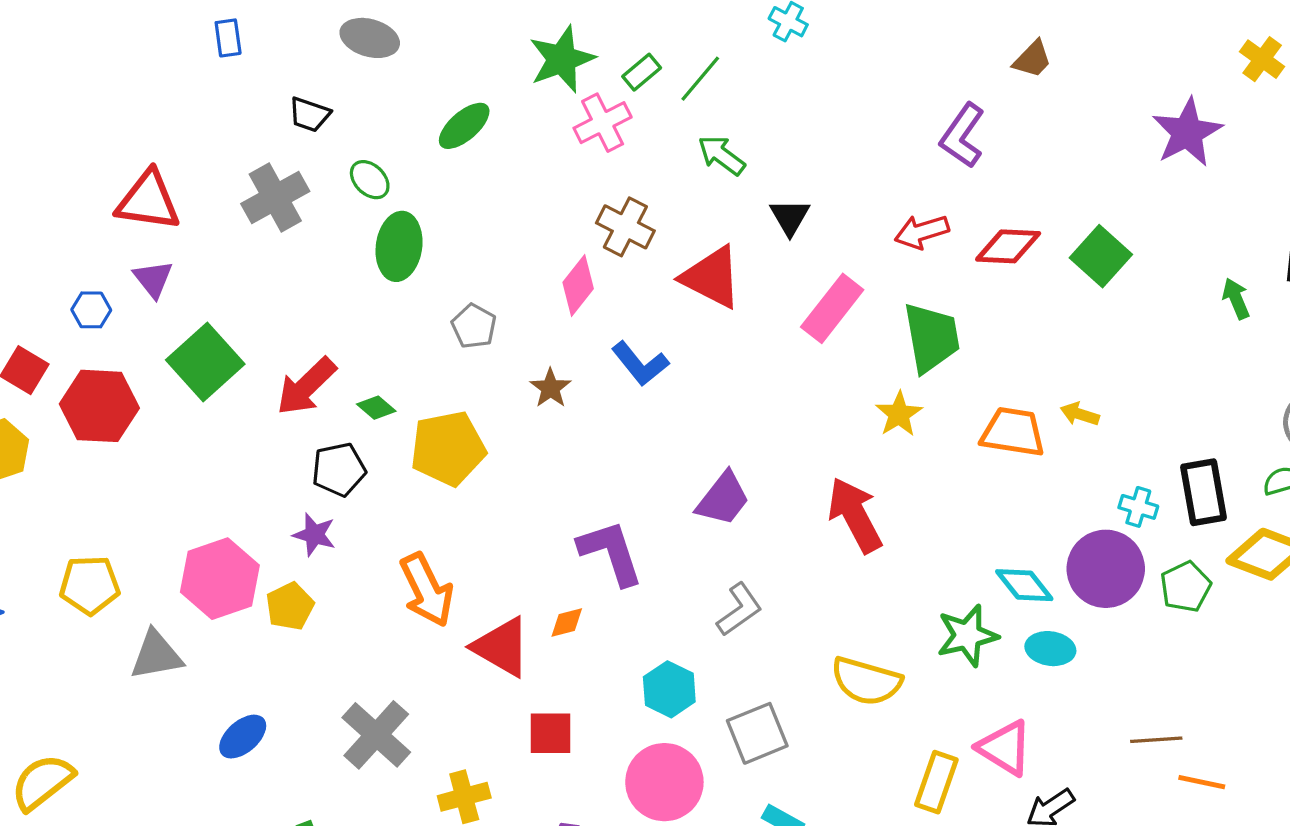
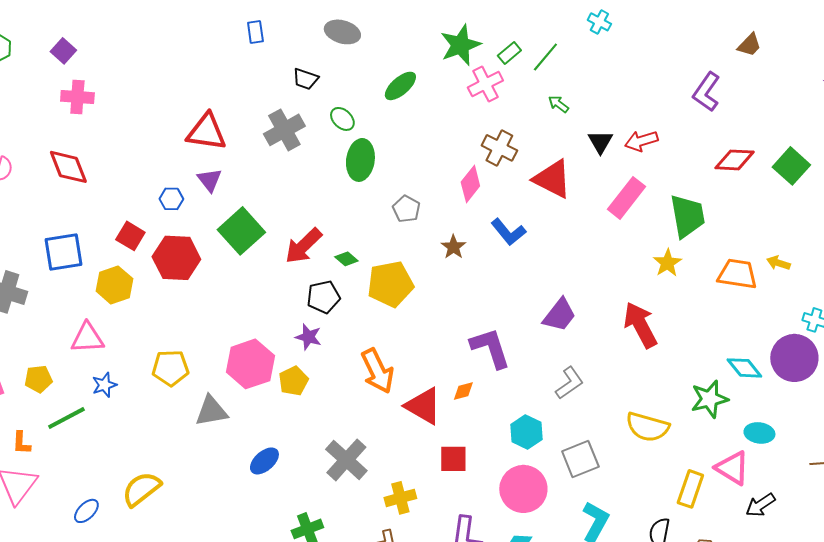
green arrow: (721, 155) -> (558, 104), size x0.7
red arrow: (922, 232) -> (641, 141), moved
cyan ellipse: (1050, 649) -> (759, 433), moved

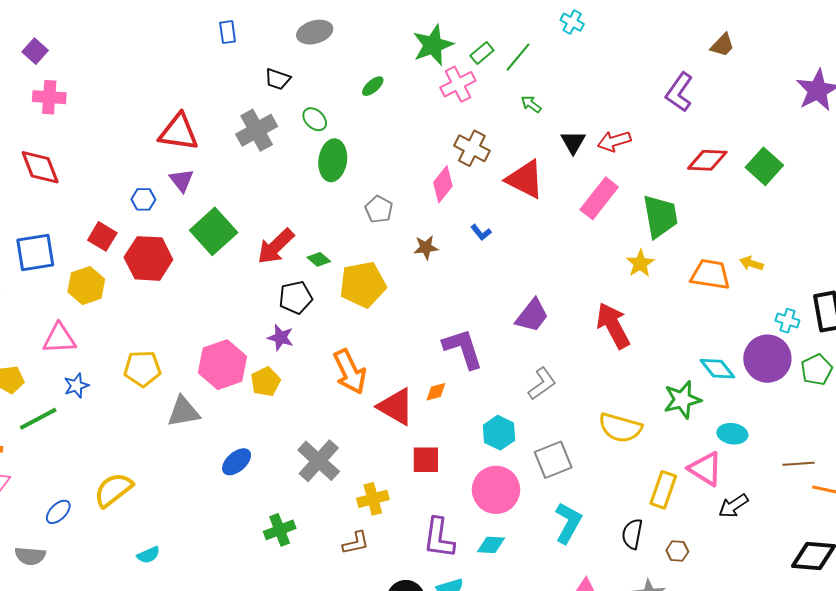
gray ellipse: (342, 32) -> (315, 32), turned -32
green ellipse: (400, 86) -> (373, 86), size x0.7
blue L-shape: (508, 232) -> (481, 232), size x0.6
brown star: (453, 247) -> (426, 247), turned 30

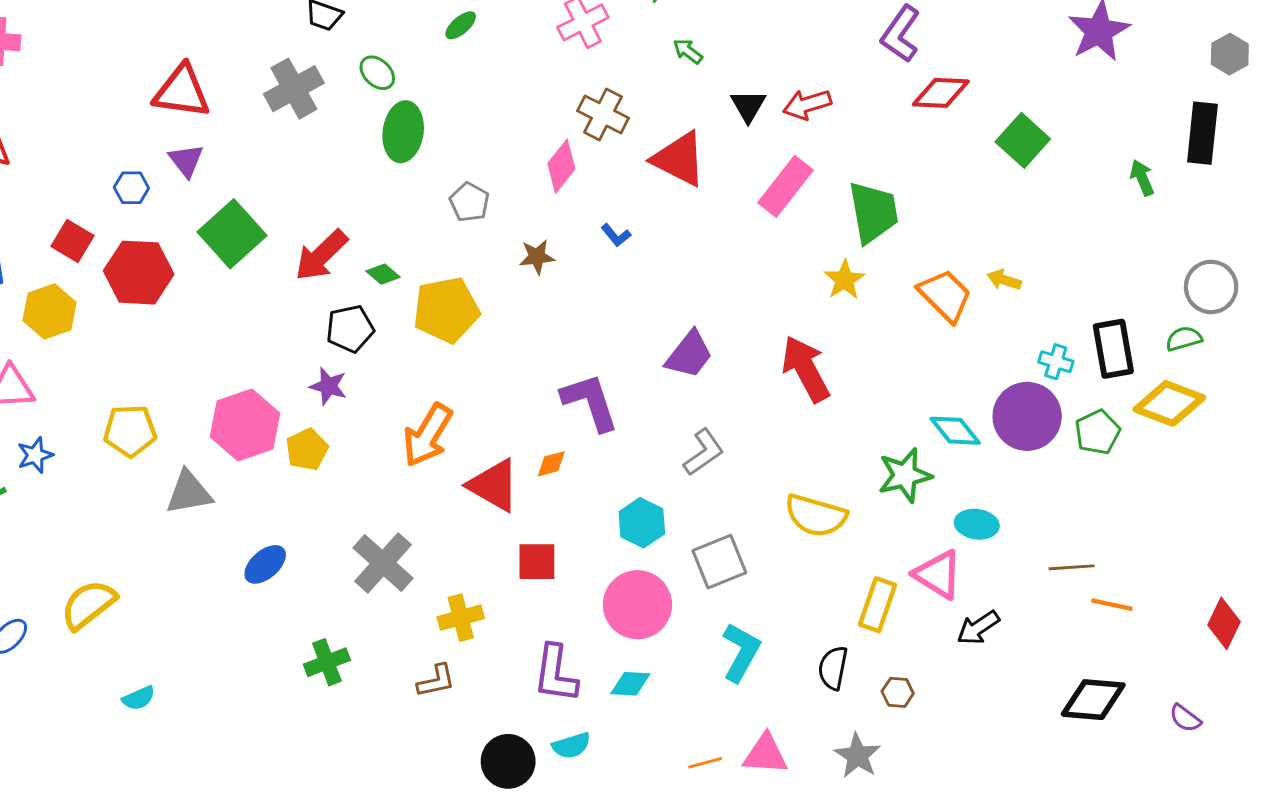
red diamond: (707, 160) -> (941, 93), moved
orange trapezoid: (710, 274) -> (945, 296), turned 36
orange arrow: (350, 372) -> (428, 435), turned 57

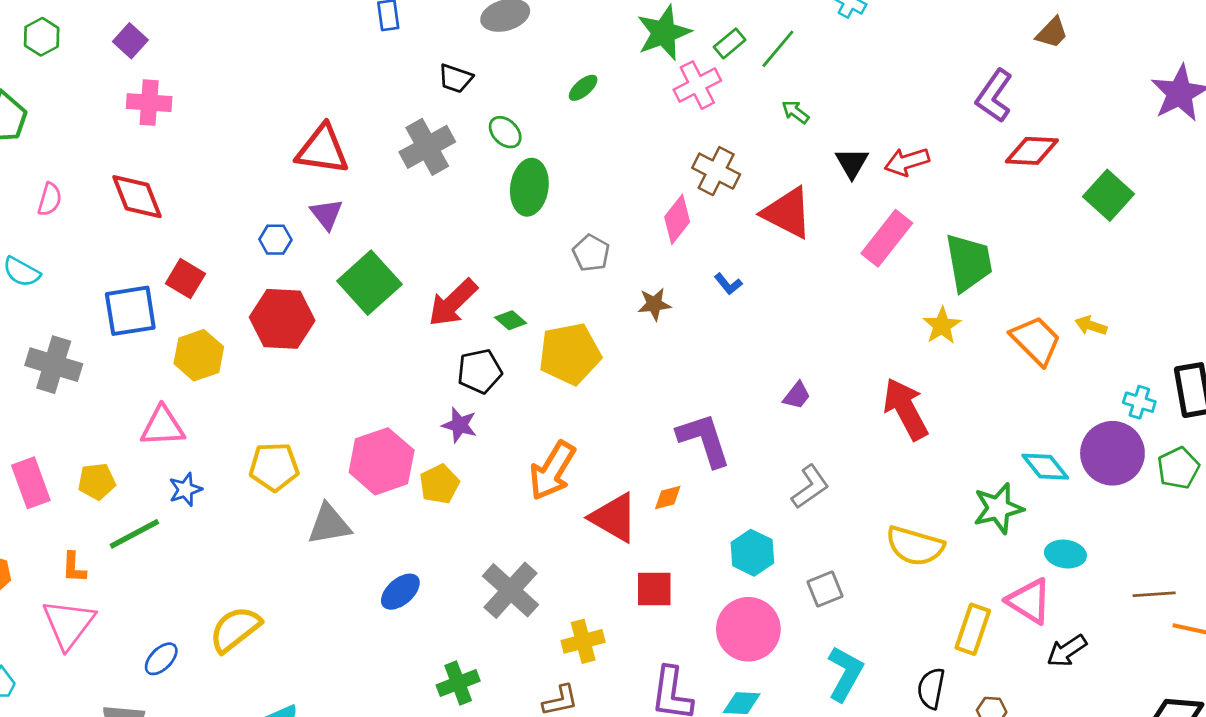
red square: (73, 241) -> (185, 279), moved
purple trapezoid: (689, 355) -> (797, 395), size x0.6
gray square: (719, 562) -> (825, 589), size x0.7

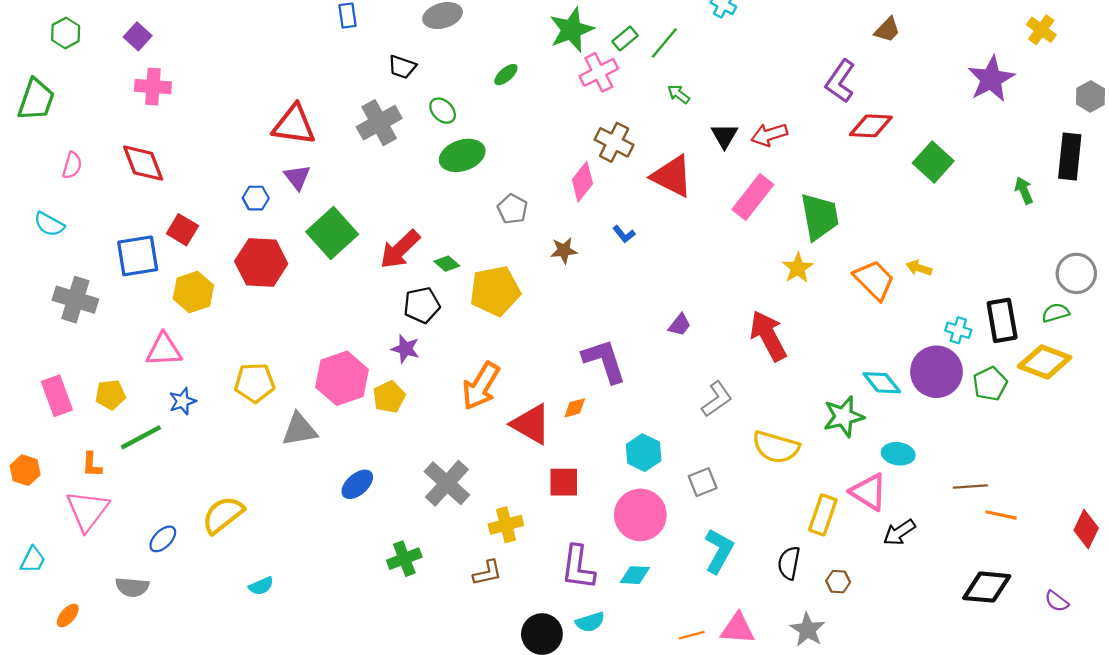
green ellipse: (529, 187) -> (462, 155), turned 63
gray L-shape: (810, 487) -> (717, 399), moved

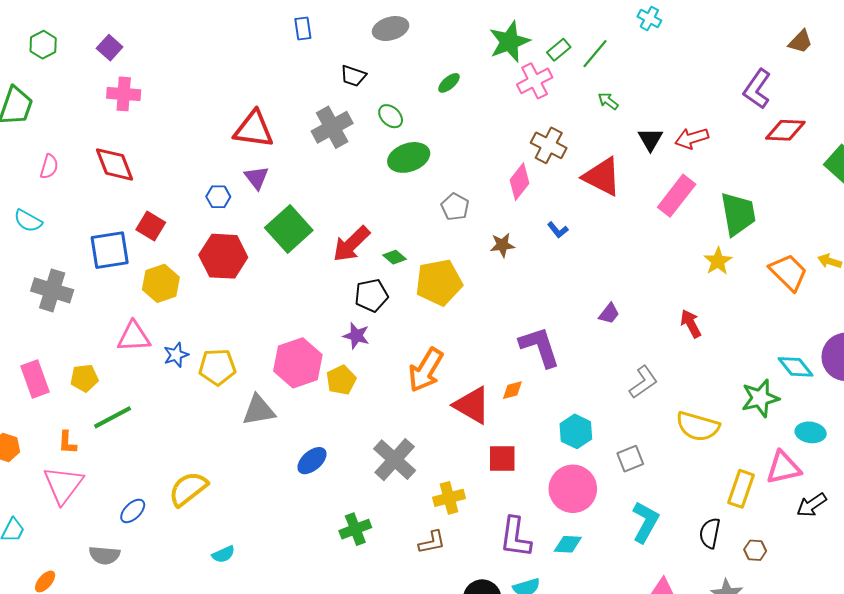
red arrow: (768, 336) -> (691, 324), size x0.6
blue star: (182, 401) -> (176, 355), moved
pink triangle: (869, 492) -> (783, 468), turned -45

